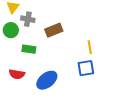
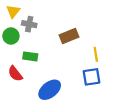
brown rectangle: (54, 30) -> (69, 36), moved
red semicircle: (17, 74) -> (15, 74), moved, turned 42

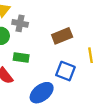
blue square: (92, 77) -> (65, 71), moved, turned 30

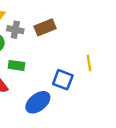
brown rectangle: (62, 36) -> (45, 27), moved

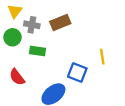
green rectangle: (16, 65) -> (38, 51), moved

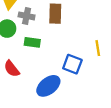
brown rectangle: (60, 23) -> (55, 14), turned -66

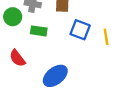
blue square: (72, 64) -> (80, 30), moved

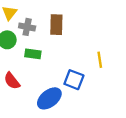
blue square: (80, 30) -> (74, 80), moved

